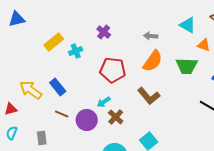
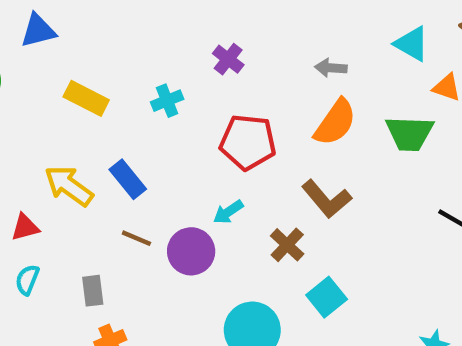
yellow rectangle: (54, 42) -> (86, 98), moved, turned 66
brown cross: (116, 117) -> (287, 245), moved

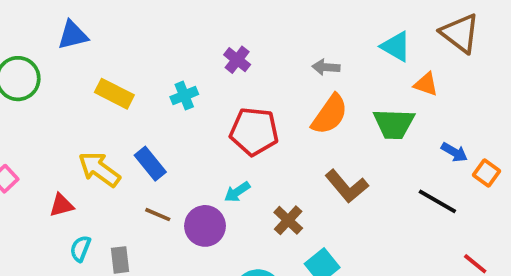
brown L-shape: (327, 199) -> (347, 186), moved
cyan semicircle: (27, 280) -> (80, 249), moved

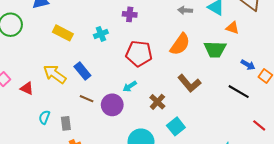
purple cross: (237, 60) -> (130, 14), turned -32
gray arrow: (326, 67) -> (185, 10), moved
red triangle: (61, 205) -> (27, 88), moved, turned 40

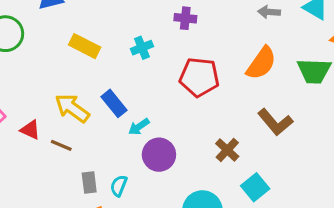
cyan arrow: (130, 86) -> (139, 127), moved
brown line: (87, 99) -> (61, 145), moved
cyan semicircle: (44, 117) -> (119, 186), moved

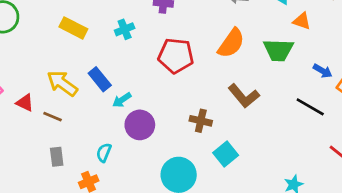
brown cross: (227, 150) -> (201, 121), turned -30
gray rectangle: (89, 183) -> (57, 157), moved

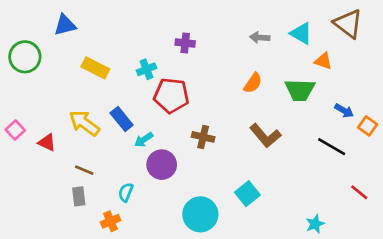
orange semicircle: (231, 43) -> (253, 83), size x0.7
red pentagon: (176, 56) -> (171, 96), moved
brown line: (53, 117) -> (84, 170), moved
brown cross: (201, 121) -> (203, 137), moved

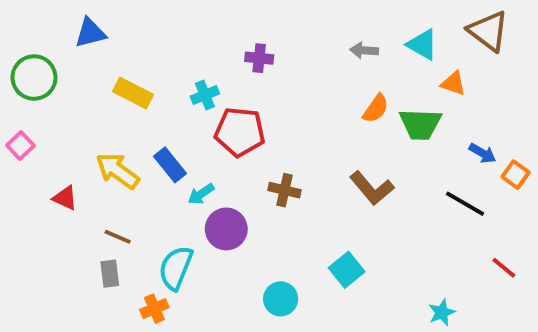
orange semicircle: (253, 83) -> (376, 109), moved
pink square: (15, 130) -> (20, 145), moved
cyan semicircle: (126, 192) -> (176, 268), size x1.6
cyan circle: (200, 214) -> (281, 299), size x0.7

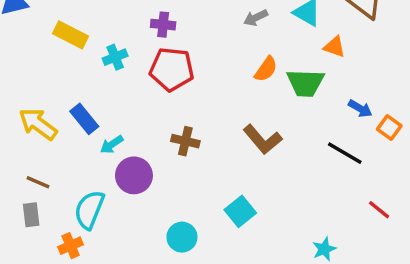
gray arrow: (364, 50) -> (256, 18), turned -30
yellow rectangle: (133, 93) -> (71, 35), moved
red pentagon: (240, 132) -> (172, 69), moved

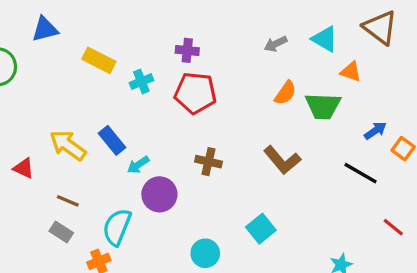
blue arrow: (360, 109) -> (375, 131), turned -65
gray rectangle: (31, 215) -> (61, 232), turned -50

